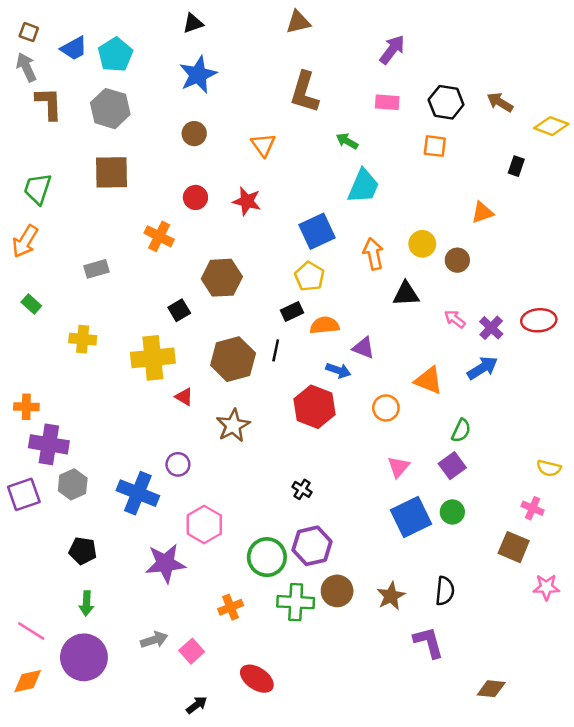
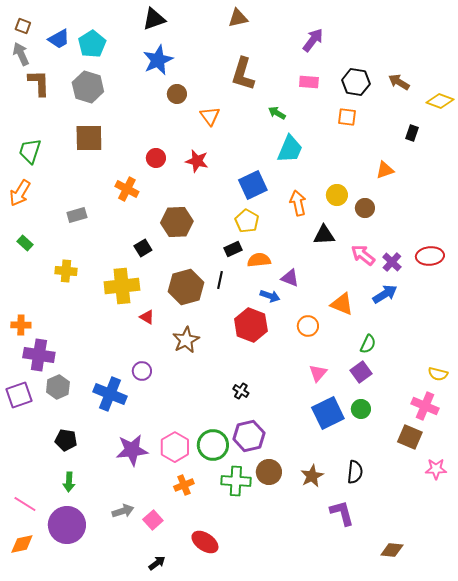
black triangle: (193, 23) -> (154, 19), size x1.4
brown circle: (194, 134) -> (177, 94), moved
pink arrow: (455, 319) -> (363, 255), size x1.4
pink cross: (533, 508) -> (425, 406), size x1.5
pink hexagon: (204, 525) -> (175, 447), moved

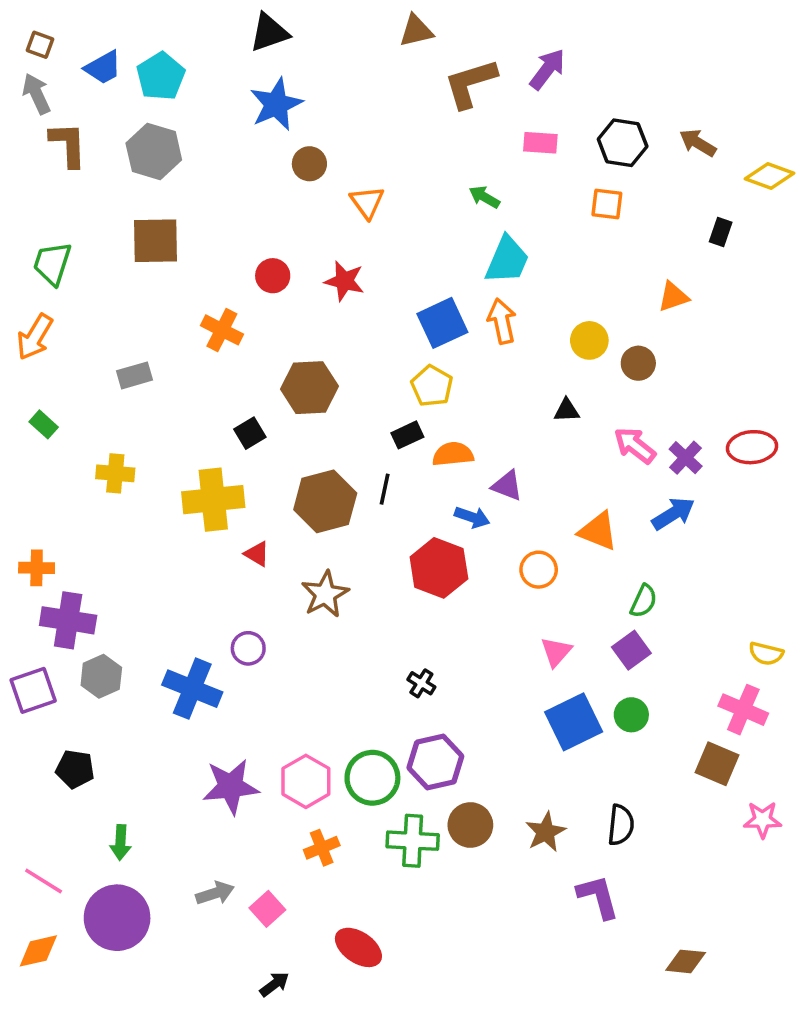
brown L-shape: (243, 74) -> (470, 83), moved, turned 56
orange arrow: (298, 203) -> (502, 321), moved
black triangle: (324, 235) -> (567, 410), size x0.7
black pentagon: (66, 440) -> (75, 769), moved

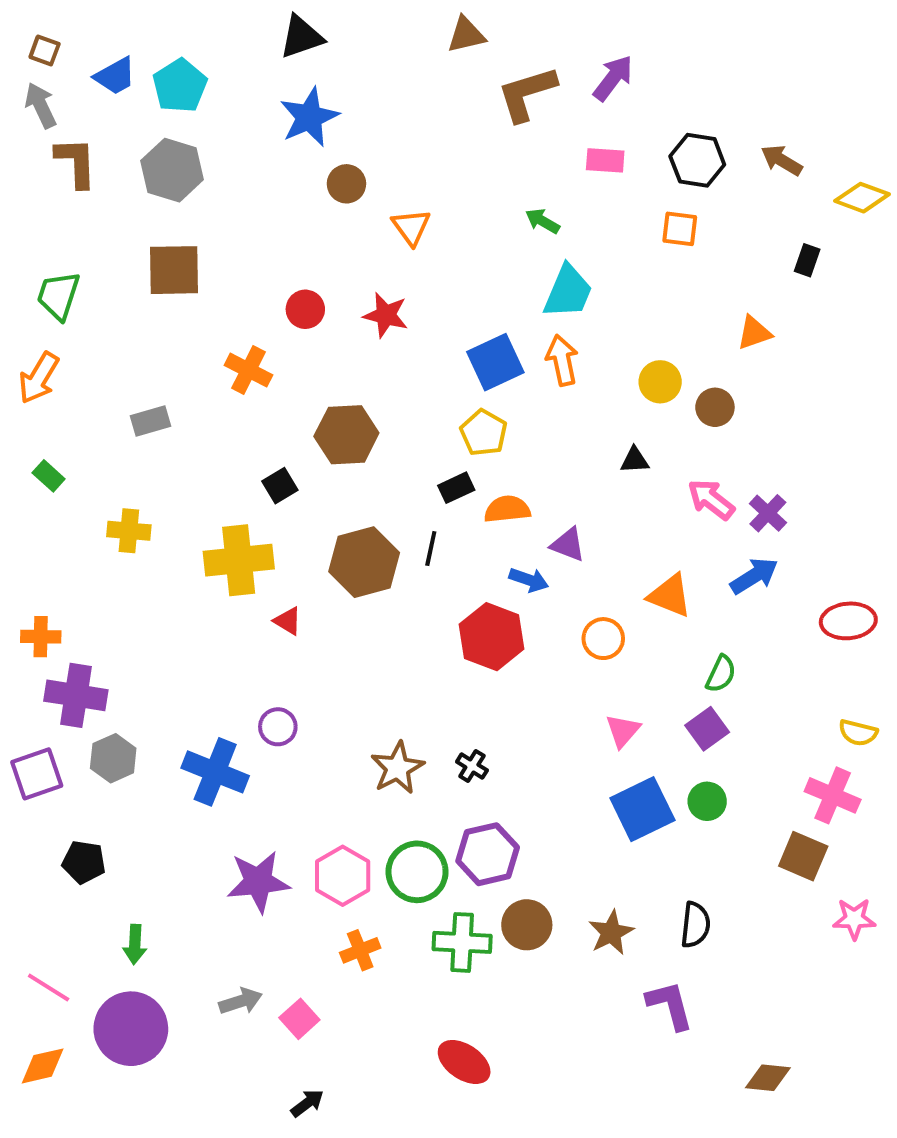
red ellipse: (752, 447) -> (848, 621), moved
brown star: (325, 594) -> (397, 768), moved
red ellipse: (358, 947) -> (464, 1062), moved

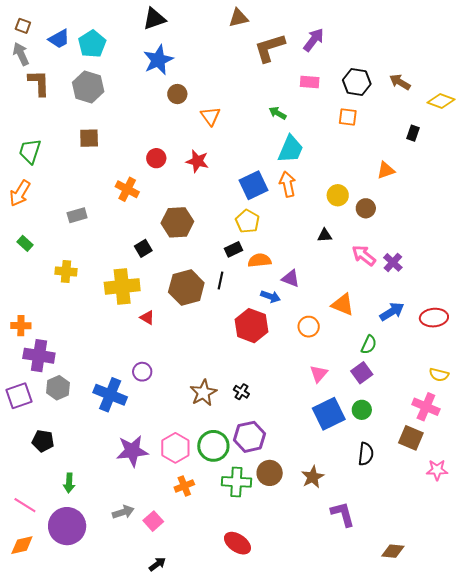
brown square: (174, 270) -> (89, 138), size x0.7
blue arrow: (754, 576) -> (392, 312), moved
black semicircle: (695, 925) -> (366, 454), moved

